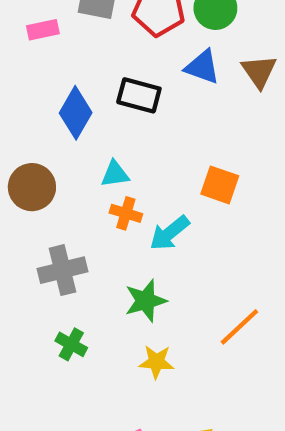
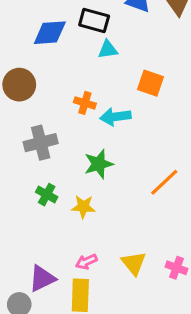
blue diamond: (76, 113) -> (50, 33), turned 56
cyan triangle: (115, 174) -> (108, 50), moved
cyan arrow: (170, 233) -> (115, 117), turned 32
yellow star: (156, 362) -> (83, 207), moved

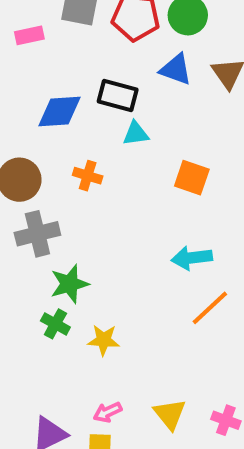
orange cross: (85, 103) -> (88, 176), moved
cyan arrow: (115, 117) -> (192, 258), moved
gray cross: (41, 143) -> (37, 234), moved
green star: (99, 164) -> (70, 284), moved

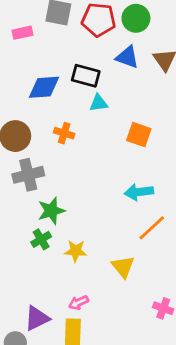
green cross: (55, 324) -> (41, 239), turned 30
yellow triangle: (170, 414) -> (123, 267), moved

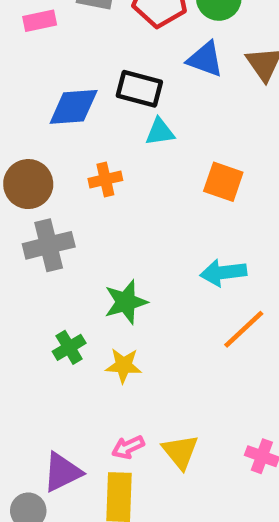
orange cross: (64, 133) -> (105, 179), turned -30
green star: (51, 211) -> (126, 302), moved
yellow triangle: (123, 267) -> (180, 452), moved

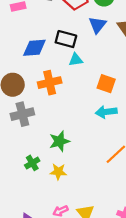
blue triangle: (205, 59) -> (97, 25), turned 48
orange cross: (105, 179) -> (50, 83), size x1.5
cyan arrow: (223, 273) -> (106, 112), moved

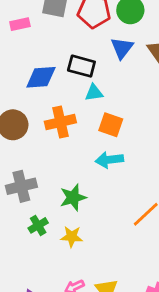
orange square: (106, 84) -> (111, 125), moved
cyan arrow: (106, 112) -> (109, 160), moved
gray cross: (22, 114) -> (21, 186), moved

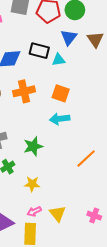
cyan triangle: (94, 93) -> (59, 60), moved
yellow star: (72, 237) -> (32, 184), moved

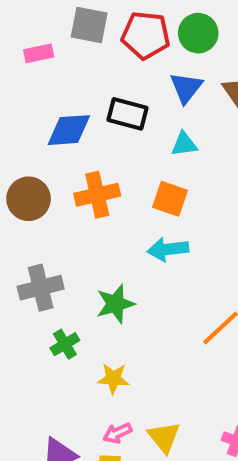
cyan triangle: (59, 60) -> (184, 144), moved

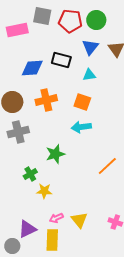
pink rectangle: (39, 53) -> (17, 30), size x1.5
gray cross: (41, 288) -> (18, 132), moved
yellow star: (113, 379) -> (44, 191), moved

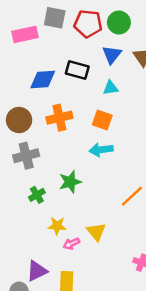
green cross: (30, 174) -> (37, 195), moved
pink arrow: (56, 218) -> (71, 244), moved
yellow triangle: (79, 220) -> (96, 232), moved

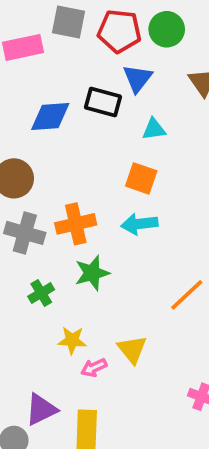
blue triangle: (112, 55) -> (138, 78), moved
orange cross: (59, 118) -> (76, 224), moved
gray cross: (26, 156) -> (25, 233), turned 30

